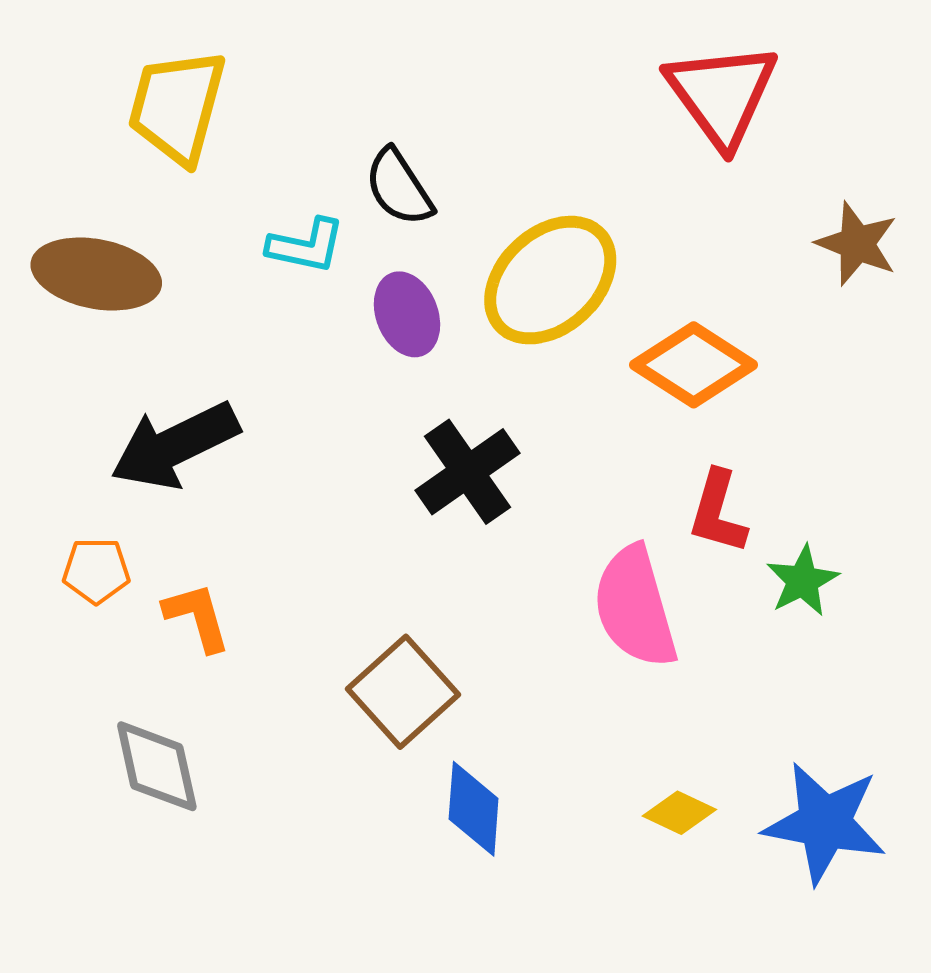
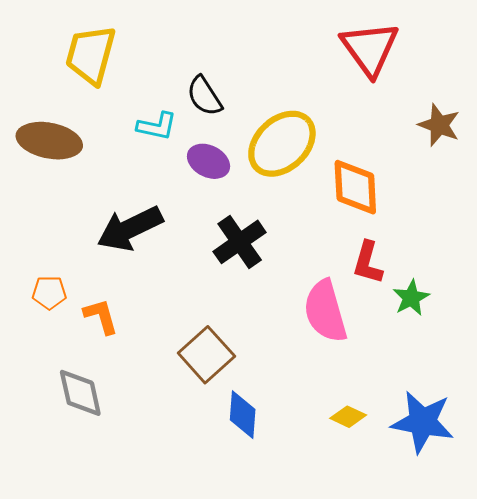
purple ellipse: (407, 314) -> (209, 161), turned -42
orange diamond: (694, 365) -> (355, 187), turned 54
black arrow: (175, 446) -> (130, 228), moved

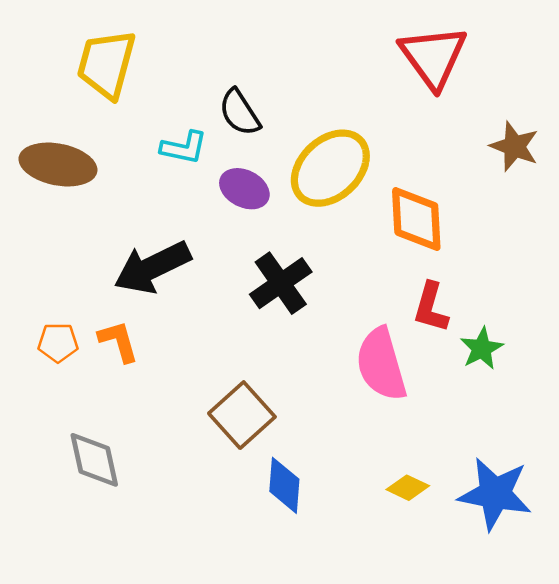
orange L-shape: (101, 316) -> (118, 341), moved

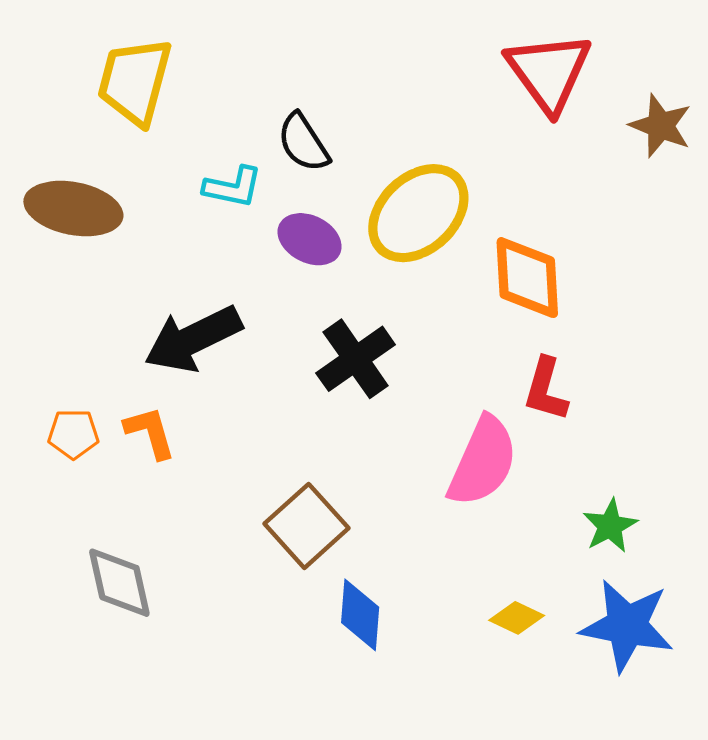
brown star: (514, 146) -> (661, 126), moved
green star: (482, 349) -> (610, 526), moved
pink semicircle: (381, 364) -> (483, 462), turned -140

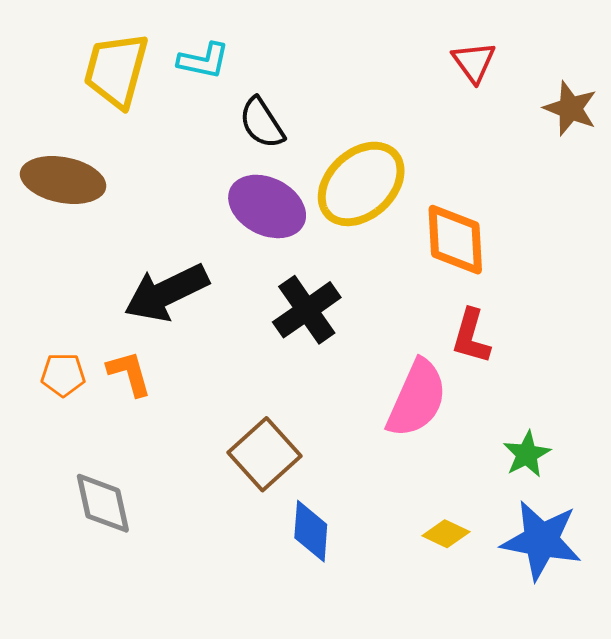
red triangle: (549, 72) -> (474, 62), size x0.6
cyan L-shape: (233, 187) -> (203, 61), moved
purple ellipse: (310, 239) -> (267, 206), size x1.4

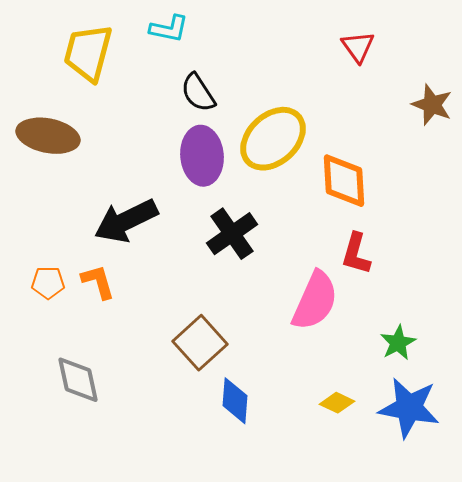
cyan L-shape: (203, 61) -> (169, 29), moved
brown star: (570, 108) -> (432, 105), moved
purple ellipse: (267, 206) -> (202, 156), turned 58

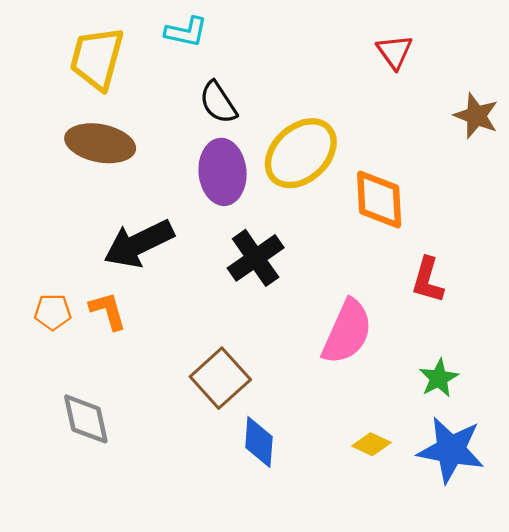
brown ellipse: (48, 136) -> (100, 143), moved
red L-shape: (356, 254) -> (428, 280), moved

